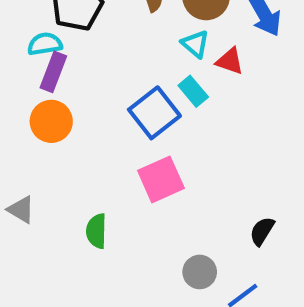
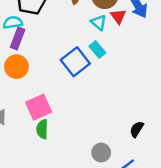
red triangle: (230, 61) -> (118, 16), moved, turned 35
pink square: (161, 179) -> (39, 107), moved

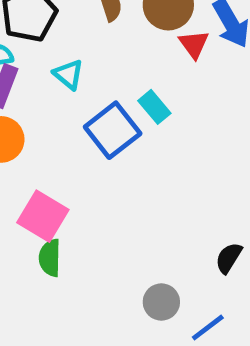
cyan triangle: (99, 22) -> (68, 74), moved
pink square: (39, 107) -> (43, 216), turned -35

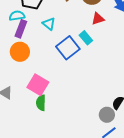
red triangle: (194, 44) -> (98, 19), moved, turned 48
gray circle: (161, 302) -> (107, 115), moved

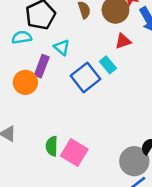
purple rectangle: (21, 29) -> (42, 66), moved
pink square: (38, 85) -> (74, 152), moved
gray circle: (107, 115) -> (134, 161), size x1.5

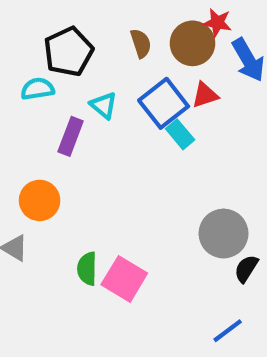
blue square: (85, 77) -> (164, 103), moved
orange circle: (25, 82) -> (40, 200), moved
gray circle: (134, 161) -> (224, 234), moved

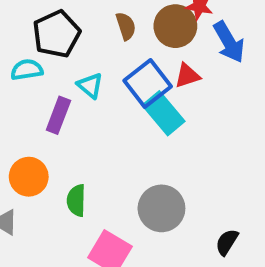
cyan rectangle: (180, 134) -> (163, 113), size x1.5
gray circle: (224, 234) -> (161, 208), moved
green semicircle: (87, 269) -> (76, 200), moved

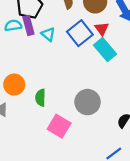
red triangle: (187, 76) -> (102, 29), turned -48
cyan rectangle: (163, 113) -> (105, 50), moved
purple rectangle: (58, 115) -> (28, 25), moved, turned -36

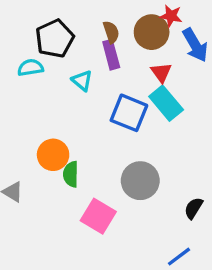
purple rectangle: (28, 25) -> (111, 55), moved
blue square: (80, 33) -> (129, 113), moved, turned -30
orange circle: (14, 85) -> (53, 155), moved

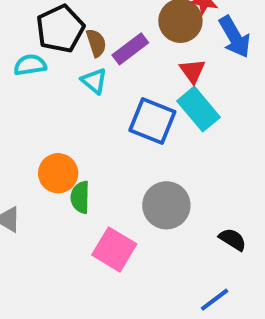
brown semicircle: (111, 32) -> (96, 43), moved
purple rectangle: (111, 55) -> (130, 49), turned 68
black semicircle: (194, 208) -> (233, 239), turned 90

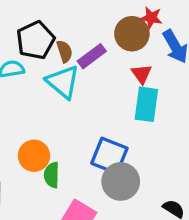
cyan triangle: (94, 81) -> (63, 82), size x1.6
cyan rectangle: (198, 109) -> (146, 104), turned 48
blue square: (152, 121) -> (109, 156), moved

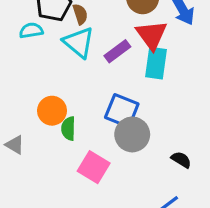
purple rectangle: (92, 56) -> (117, 51), moved
red triangle: (142, 74) -> (152, 35), size x1.6

